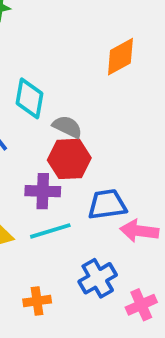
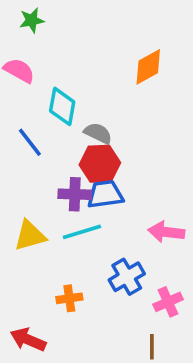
blue trapezoid: (107, 204) -> (105, 194), moved

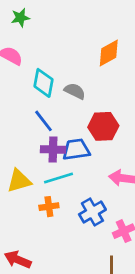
gray semicircle: (98, 133) -> (75, 91), moved
blue line: (30, 142) -> (44, 121), moved
red hexagon: (100, 164) -> (103, 126), moved
orange cross: (69, 298) -> (49, 207), moved

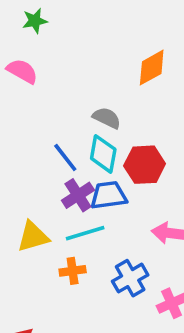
cyan diamond: (44, 83) -> (103, 154), moved
purple cross: (53, 150) -> (78, 195), turned -35

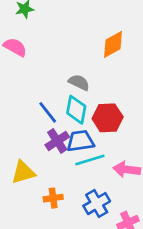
cyan line: (85, 233) -> (90, 160), moved

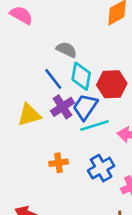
gray semicircle: (79, 82) -> (67, 50), moved
blue trapezoid: (80, 141) -> (85, 107), turned -48
yellow triangle: (23, 172) -> (29, 115), moved

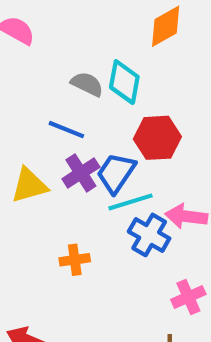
cyan diamond: (81, 76) -> (124, 82), moved
blue line: (53, 79) -> (66, 130), turned -30
blue cross: (101, 168) -> (149, 235), moved, turned -30

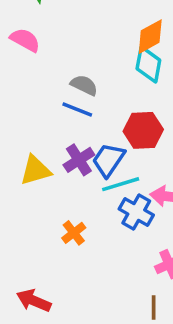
cyan diamond: (124, 82) -> (148, 64), moved
blue line: (66, 130) -> (77, 109), moved
orange cross: (75, 260) -> (74, 233), turned -30

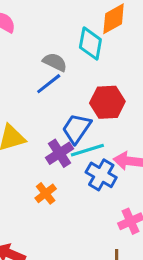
cyan diamond: (148, 64) -> (90, 43), moved
blue line: (77, 109) -> (49, 84), turned -60
purple cross: (79, 160) -> (60, 153), moved

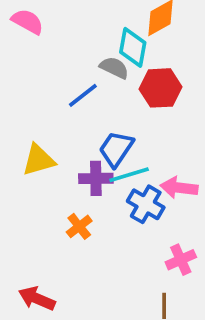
gray semicircle: (55, 62) -> (114, 68), moved
red hexagon: (107, 102) -> (160, 88), moved
purple cross: (60, 153) -> (96, 178), turned 32

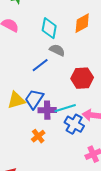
cyan diamond: (133, 47) -> (49, 28), moved
red hexagon: (160, 88) -> (82, 78), moved
blue trapezoid: (116, 149) -> (34, 99), moved

